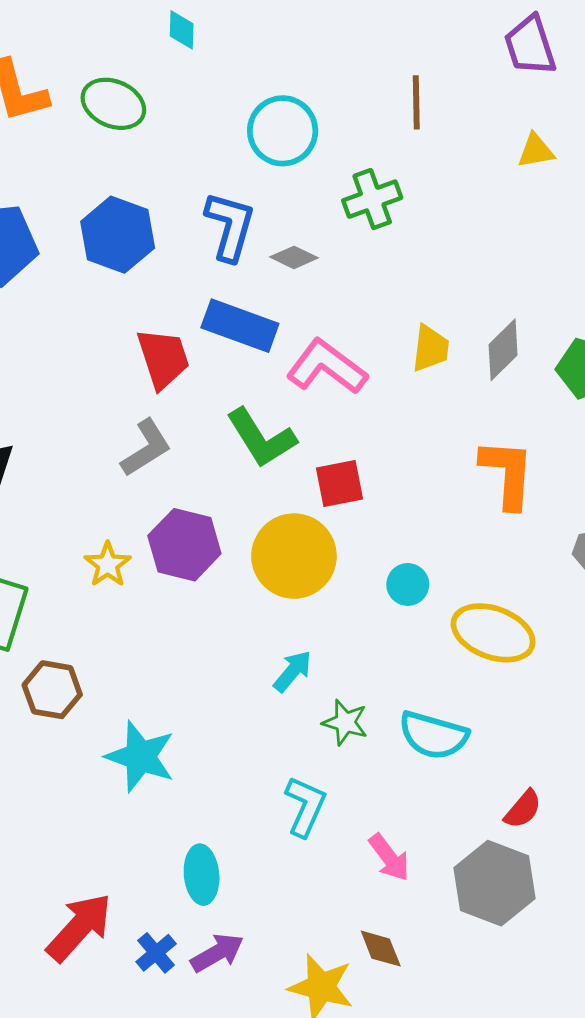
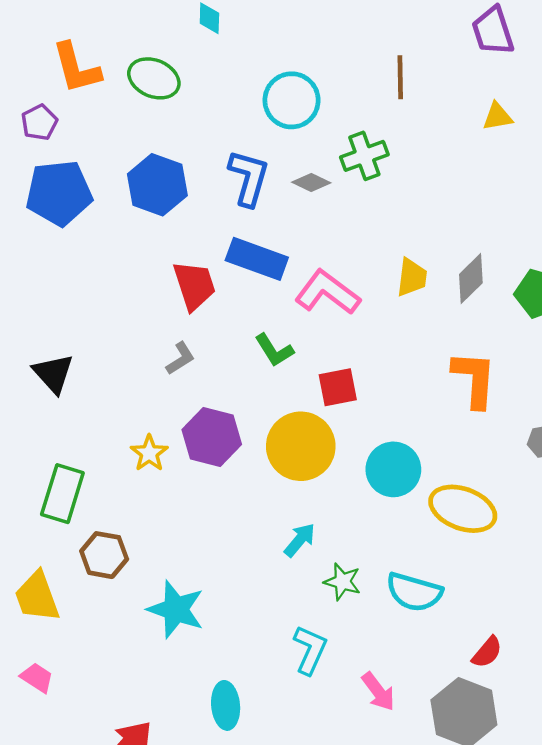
gray diamond: (294, 257) -> (311, 183), moved
green L-shape: (261, 438) -> (274, 350), size x0.7
gray L-shape: (146, 448) -> (180, 358), size x0.7
cyan circle: (408, 584) -> (393, 469), size x1.6

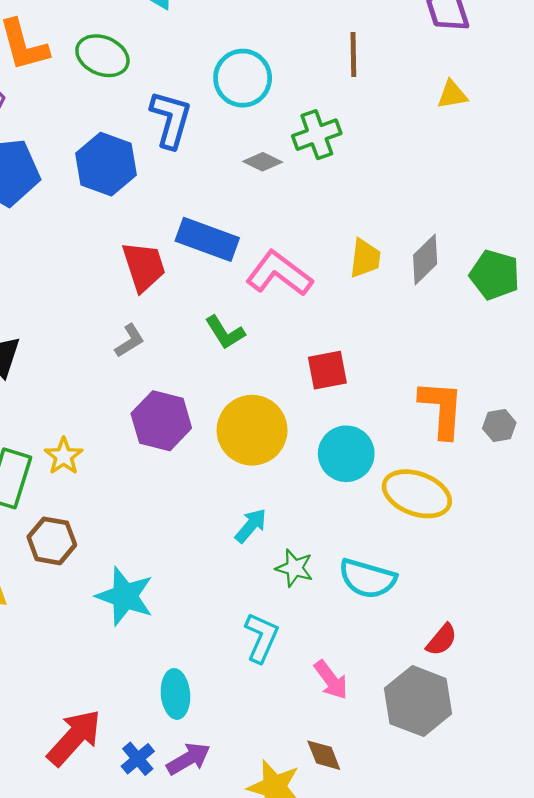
blue L-shape: (249, 178) -> (171, 119), moved
orange L-shape: (474, 379) -> (442, 409), moved
red square: (338, 387) -> (327, 370), moved
yellow star: (149, 453) -> (64, 456), moved

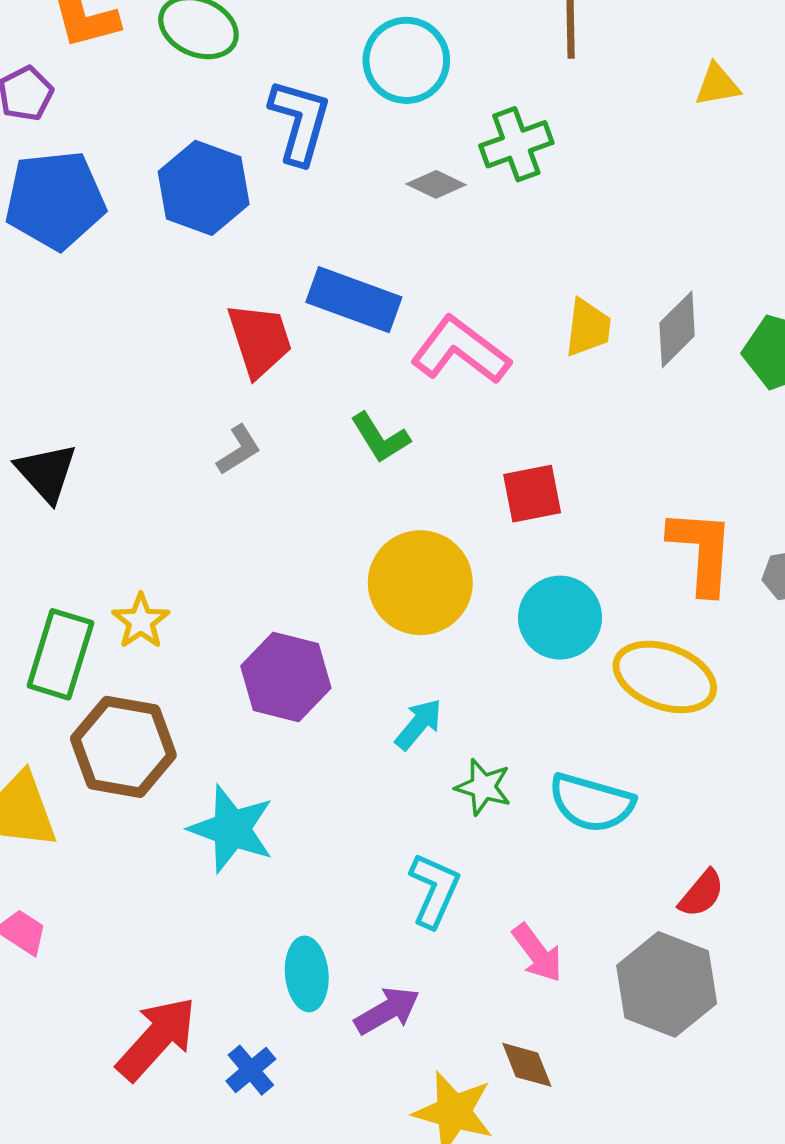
purple hexagon: (161, 421) -> (286, 677), moved
brown hexagon: (52, 541) -> (123, 747), size x1.4
purple arrow: (188, 759) -> (387, 1011), moved

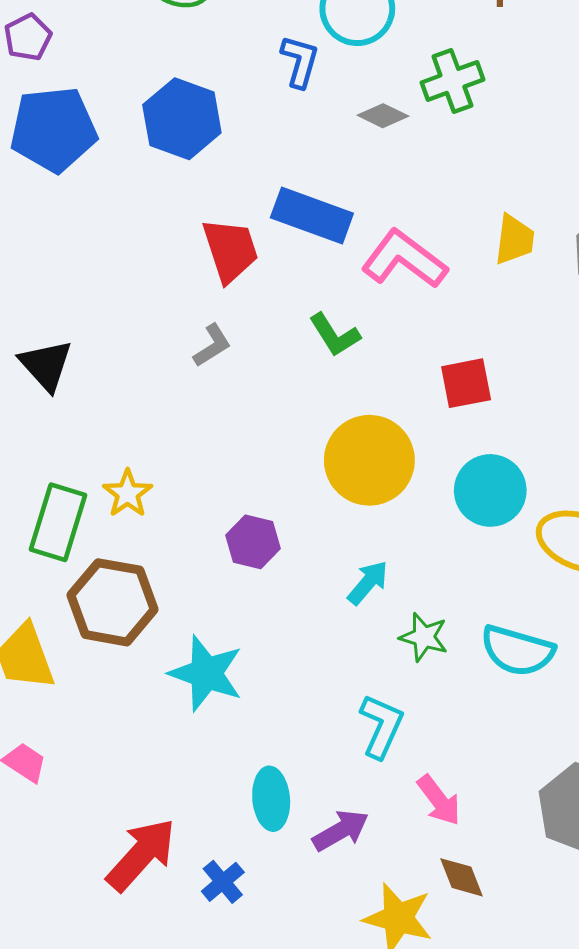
blue L-shape: (300, 122) -> (300, 61), moved, size x0.7
purple hexagon: (286, 677) -> (253, 542), size x0.7
pink arrow: (537, 953) -> (439, 800), moved

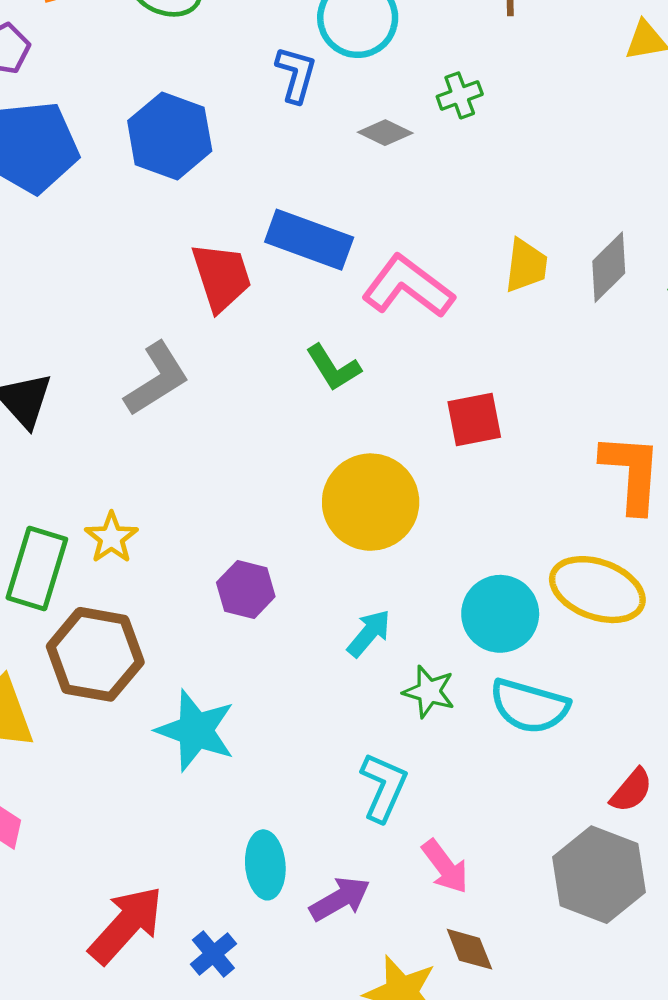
green cross: (452, 81) -> (460, 95), size x0.7
gray L-shape: (212, 345) -> (157, 379), moved, size x1.6
cyan circle: (490, 490) -> (500, 614), moved

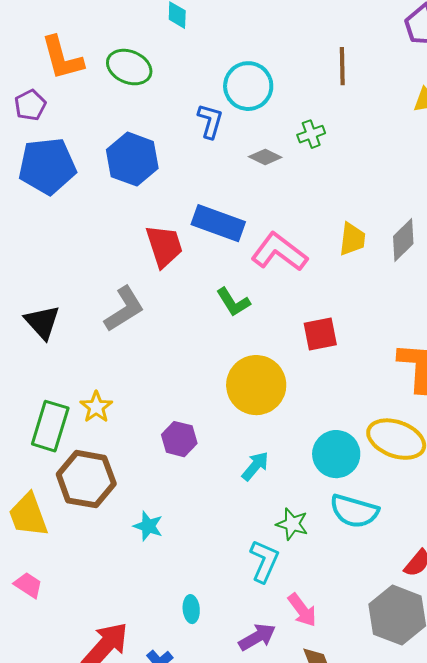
green star: (429, 692) -> (292, 524), moved
cyan star: (196, 730) -> (148, 526), size x0.6
cyan ellipse: (265, 865) -> (191, 609), size x0.7
purple arrow: (340, 899) -> (257, 637), moved

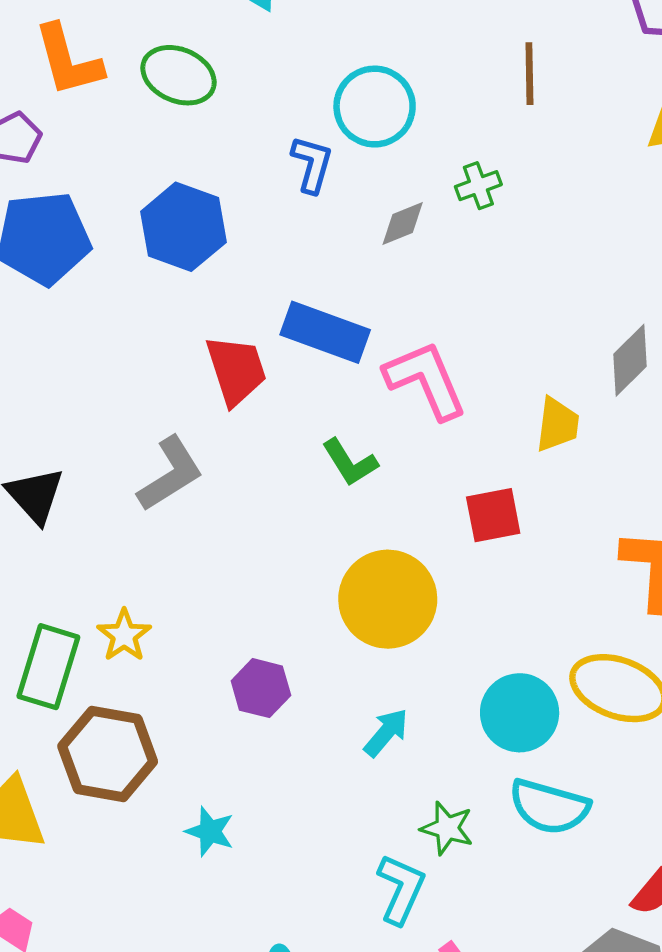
gray diamond: (265, 157) -> (403, 223), turned -48
yellow trapezoid: (352, 239) -> (557, 424), moved
pink L-shape: (279, 252) -> (426, 380), turned 30

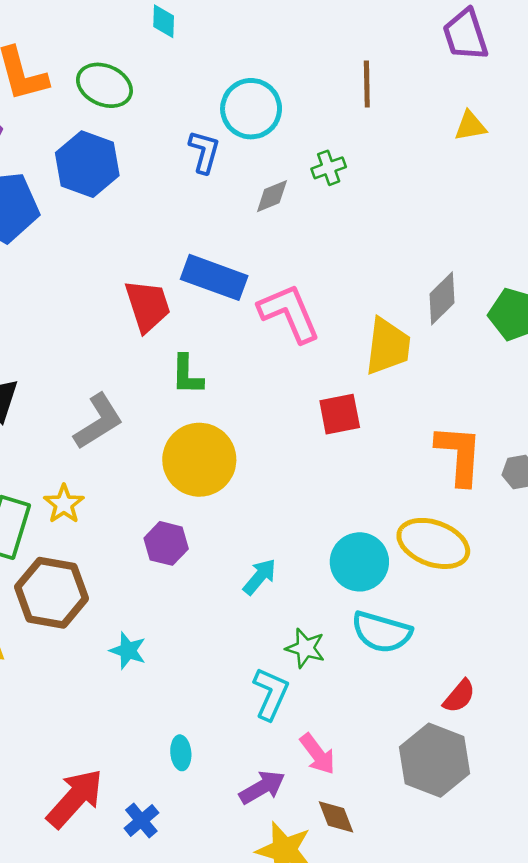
blue hexagon: (183, 227) -> (87, 164), moved
yellow trapezoid: (557, 424) -> (388, 346), size x1.4
green L-shape: (350, 462) -> (187, 375), moved, turned 33
gray L-shape: (170, 474) -> (98, 422), moved
yellow circle: (388, 599) -> (199, 460), moved

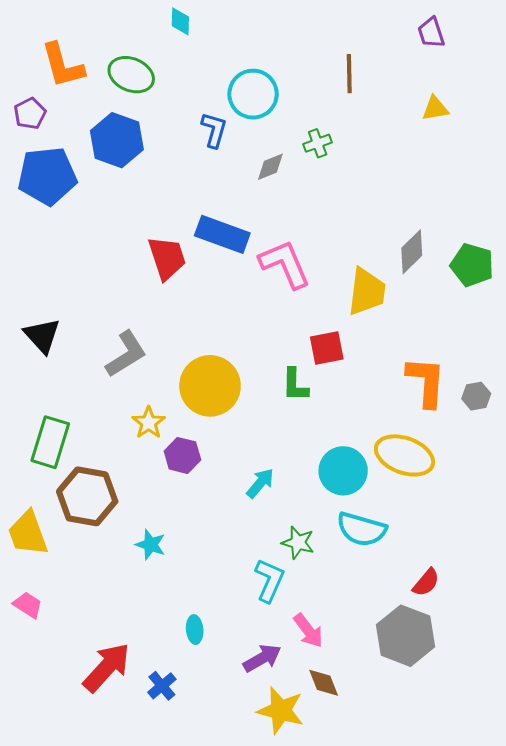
purple trapezoid: (465, 35) -> (431, 33), size x0.7
green L-shape: (187, 375) -> (295, 385), moved
yellow star: (64, 504) -> (149, 423), moved

